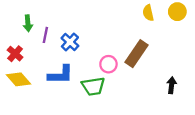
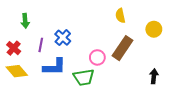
yellow circle: (177, 12) -> (154, 29), moved
yellow semicircle: (148, 13) -> (120, 16), moved
purple line: (45, 35) -> (41, 45), moved

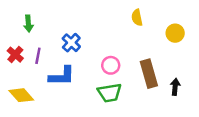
purple line: (41, 45) -> (38, 56), moved
brown rectangle: (122, 48) -> (149, 74), moved, turned -50
yellow diamond: (17, 71) -> (21, 95), moved
green trapezoid: (84, 77) -> (110, 93), moved

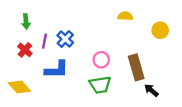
yellow semicircle: (137, 18) -> (125, 16), turned 104
red cross: (15, 55) -> (25, 50), moved
purple line: (38, 56) -> (45, 41), moved
black arrow: (175, 87) -> (151, 90), moved, turned -56

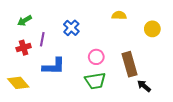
green arrow: (26, 22) -> (25, 21), turned 64
blue cross: (65, 39) -> (71, 28), moved
red cross: (25, 50) -> (24, 48), turned 32

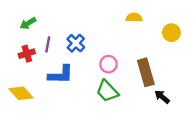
blue cross: (71, 28) -> (76, 43), moved
green trapezoid: (95, 81) -> (107, 91), turned 55

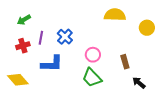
yellow semicircle: (134, 18) -> (115, 15), size x1.5
brown rectangle: (146, 72) -> (125, 62), size x0.6

